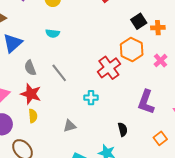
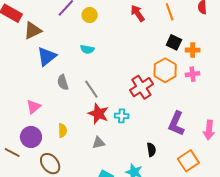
black square: (139, 21) -> (174, 42), turned -35
pink cross: (160, 61) -> (193, 74), moved, turned 32
red star: (31, 94) -> (98, 114), moved
orange square: (160, 138) -> (188, 161), size x1.5

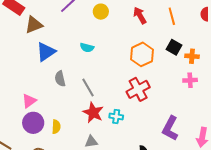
yellow circle: (90, 15) -> (101, 12), moved
orange hexagon: (165, 70) -> (142, 54), moved
purple circle: (31, 137) -> (33, 123), moved

